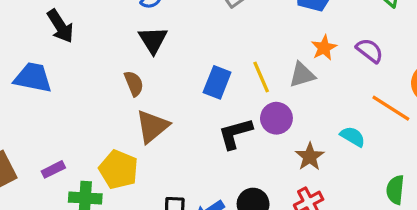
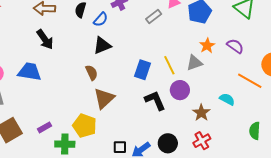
black triangle: (153, 40) -> (102, 45), turned 42
black L-shape: (235, 133) -> (155, 101), turned 85

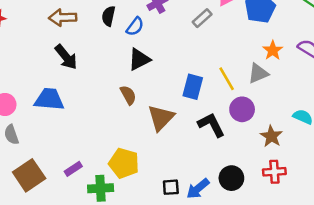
brown triangle: (104, 98) -> (161, 118), moved
red cross: (202, 141) -> (274, 172), turned 30

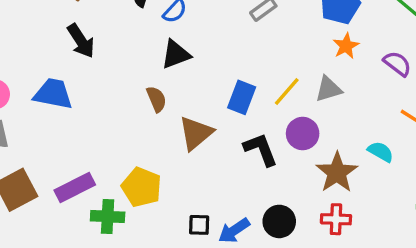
orange star: (273, 50) -> (346, 46), moved
yellow line: (227, 79) -> (287, 92), turned 65
brown star: (271, 136) -> (337, 173), size x1.4
purple rectangle: (73, 169) -> (75, 188), size x1.6

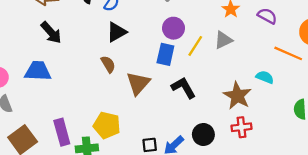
purple circle: (303, 134) -> (173, 28), moved
purple rectangle: (75, 188) -> (62, 132), turned -70

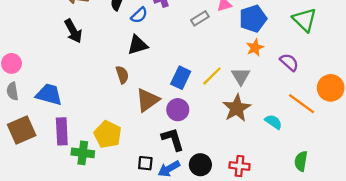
purple circle: (173, 28) -> (178, 110), moved
gray triangle: (223, 40) -> (241, 76), turned -48
blue trapezoid: (38, 71) -> (49, 94), moved
black L-shape: (184, 88) -> (173, 139), moved
brown star: (237, 96) -> (237, 108), moved

